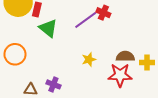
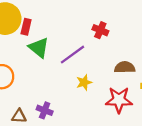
purple line: (86, 20) -> (72, 55), moved
brown semicircle: (125, 56) -> (125, 67), moved

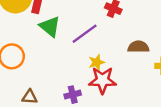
red star: (119, 100) -> (102, 80), moved
purple cross: (45, 110) -> (73, 95), moved, turned -35

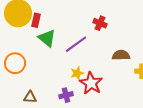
yellow star: (97, 62) -> (77, 73), moved
red star: (102, 80) -> (91, 83), turned 30

